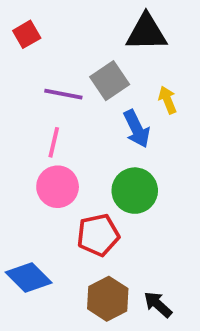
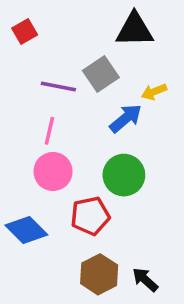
yellow arrow: (168, 100) -> (154, 92), turned -90
blue arrow: (137, 129) -> (126, 118), turned -104
blue diamond: (29, 277) -> (26, 230), moved

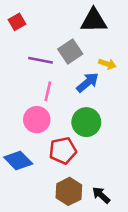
yellow arrow: (154, 92) -> (107, 64), turned -140
pink line: (49, 131) -> (48, 91), moved

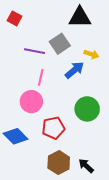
red square: (17, 22) -> (15, 18), turned -32
green circle: (86, 122) -> (87, 109), moved

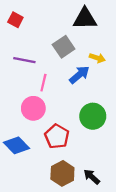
purple line: (35, 51) -> (24, 60), moved
red pentagon: (53, 128) -> (57, 136), turned -30

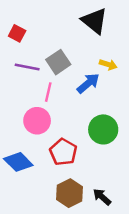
black triangle: (85, 19) -> (94, 21), turned 40
red square: (15, 20) -> (17, 33), moved
gray square: (64, 47) -> (58, 62), moved

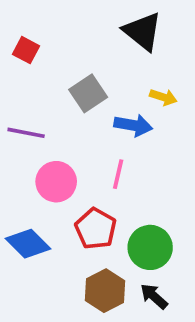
purple line: (27, 67) -> (26, 133), moved
blue arrow: (88, 83) -> (133, 125), turned 50
pink line: (48, 92) -> (118, 174), moved
green circle: (103, 129) -> (150, 247), moved

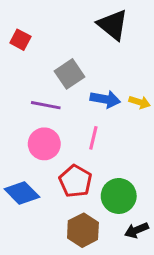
yellow arrow: (163, 97) -> (140, 102), moved
purple line: (26, 133) -> (46, 105), moved
black arrow: (154, 296) -> (137, 230), moved, turned -65

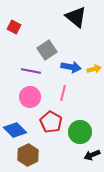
yellow arrow: (140, 102) -> (94, 69), turned -32
brown hexagon: (83, 230) -> (28, 155), moved

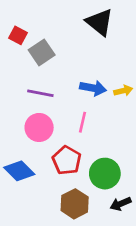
gray square: (47, 50) -> (42, 52), moved
brown hexagon: (28, 155) -> (75, 204), moved

